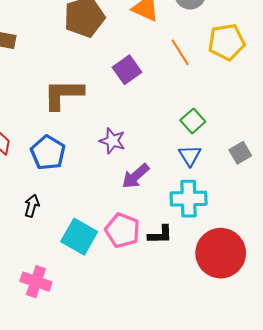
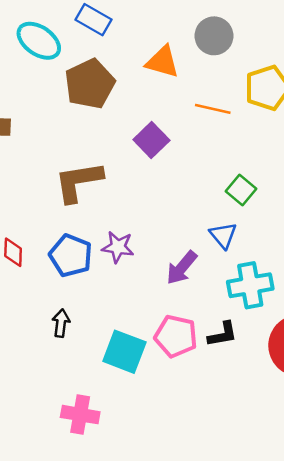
orange line: (180, 52) -> (213, 109), turned -36
purple star: (112, 141) -> (118, 247), moved
blue triangle: (190, 156) -> (223, 235), moved

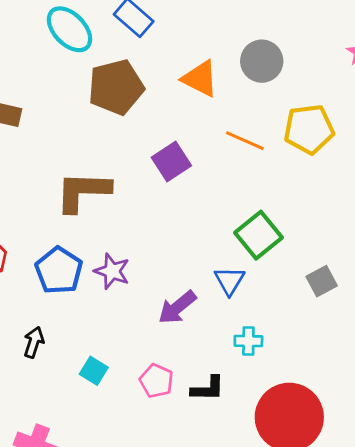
green square: (241, 190) -> (259, 235), size x1.4
cyan cross: (250, 285) -> (248, 341), size x0.6
pink pentagon: (176, 336) -> (156, 381), size x0.7
cyan square: (124, 352) -> (94, 371), moved, size x0.6

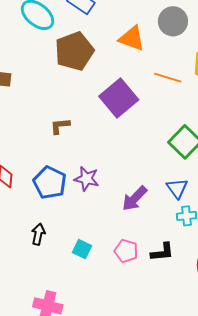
purple square: (171, 162) -> (119, 98), size x1.4
brown L-shape: (83, 191) -> (60, 126), size x0.5
blue triangle: (229, 281) -> (177, 188), moved

